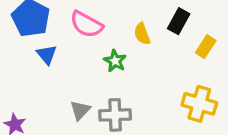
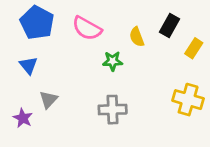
blue triangle: (47, 55) -> (28, 65), moved
green star: (115, 61) -> (113, 61), turned -30
gray triangle: (80, 110) -> (48, 100), moved

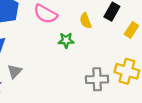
gray cross: (113, 110) -> (97, 79), moved

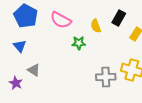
gray triangle: (14, 71) -> (34, 70), turned -40

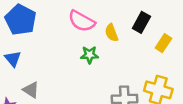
pink semicircle: (61, 20) -> (82, 21), moved

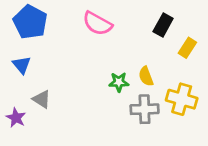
yellow semicircle: (112, 33) -> (146, 76), moved
green star: (89, 55) -> (119, 82), moved

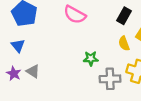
yellow semicircle: (146, 76) -> (124, 44), moved
purple star: (16, 118) -> (14, 73), moved

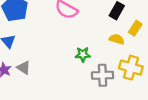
yellow semicircle: (124, 44) -> (117, 39), turned 128

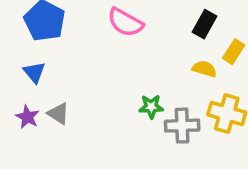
green star: (83, 54) -> (151, 107), moved

